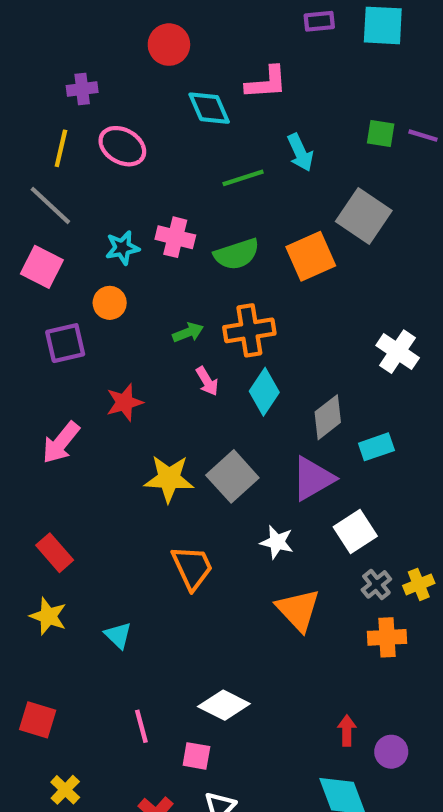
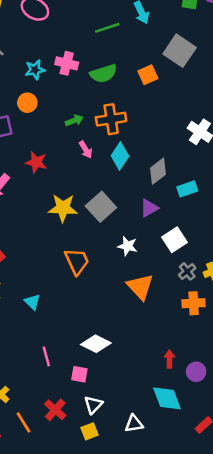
orange square: (311, 256) -> (148, 75), size x0.7
red star: (124, 402) -> (36, 162), turned 30
purple triangle: (313, 479) -> (149, 208), size x0.7

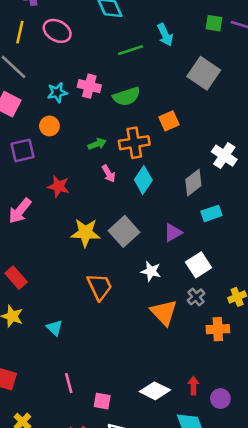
orange square: (148, 75) -> (169, 121), moved
gray diamond: (158, 171) -> (193, 183), moved
gray cross: (187, 271) -> (196, 297), moved
white diamond: (96, 344) -> (155, 391), moved

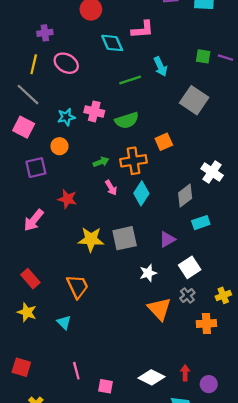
gray square: (124, 231) -> (125, 238), turned 30
white star: (151, 271) -> (148, 273), turned -30
orange trapezoid: (100, 287) -> (77, 286), moved

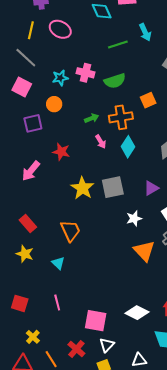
yellow star: (91, 239) -> (82, 188), turned 30
pink line: (76, 371) -> (57, 302), moved
pink square: (105, 386) -> (96, 321), size x1.6

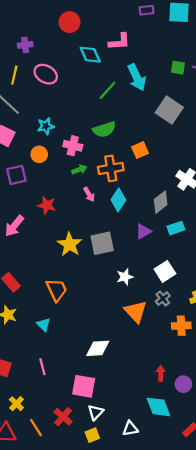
cyan arrow: (145, 32) -> (137, 77), size x1.4
green line: (118, 44) -> (107, 90), turned -30
pink cross: (86, 73) -> (73, 146), moved
purple triangle: (151, 188) -> (143, 231), moved
white diamond: (137, 313) -> (98, 348), moved, turned -30

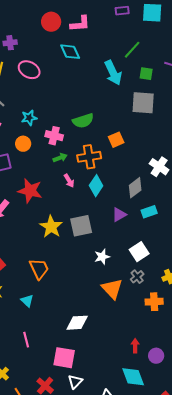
pink L-shape: (119, 42) -> (80, 24), moved
green square: (178, 68) -> (146, 74), moved
green line: (107, 90) -> (132, 50), moved
gray square: (169, 110) -> (143, 103), turned -30
red star: (47, 205) -> (30, 191), size x1.4

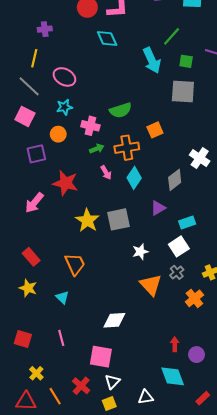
pink ellipse: (29, 70) -> (64, 77), moved
cyan rectangle: (149, 212) -> (187, 223), moved
orange cross: (154, 302) -> (194, 298), turned -36

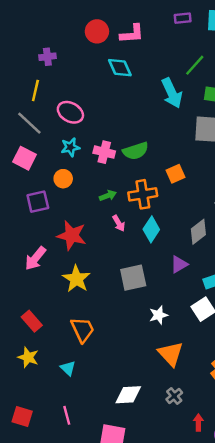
pink cross: (90, 126) -> (104, 152), moved
yellow star: (87, 220) -> (76, 279), moved
gray cross: (177, 272) -> (174, 396), moved

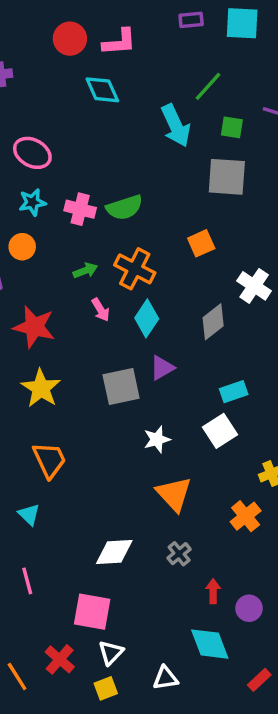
orange square: (175, 174) -> (201, 243), moved
orange cross: (143, 194) -> (135, 269), turned 36
purple triangle: (179, 264) -> (162, 368), moved

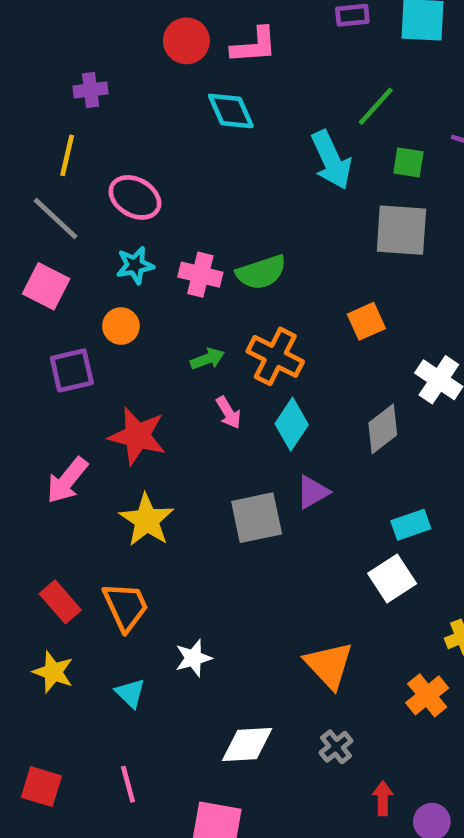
white star: (157, 439) -> (193, 658), moved
orange trapezoid: (49, 460) -> (126, 607), moved

